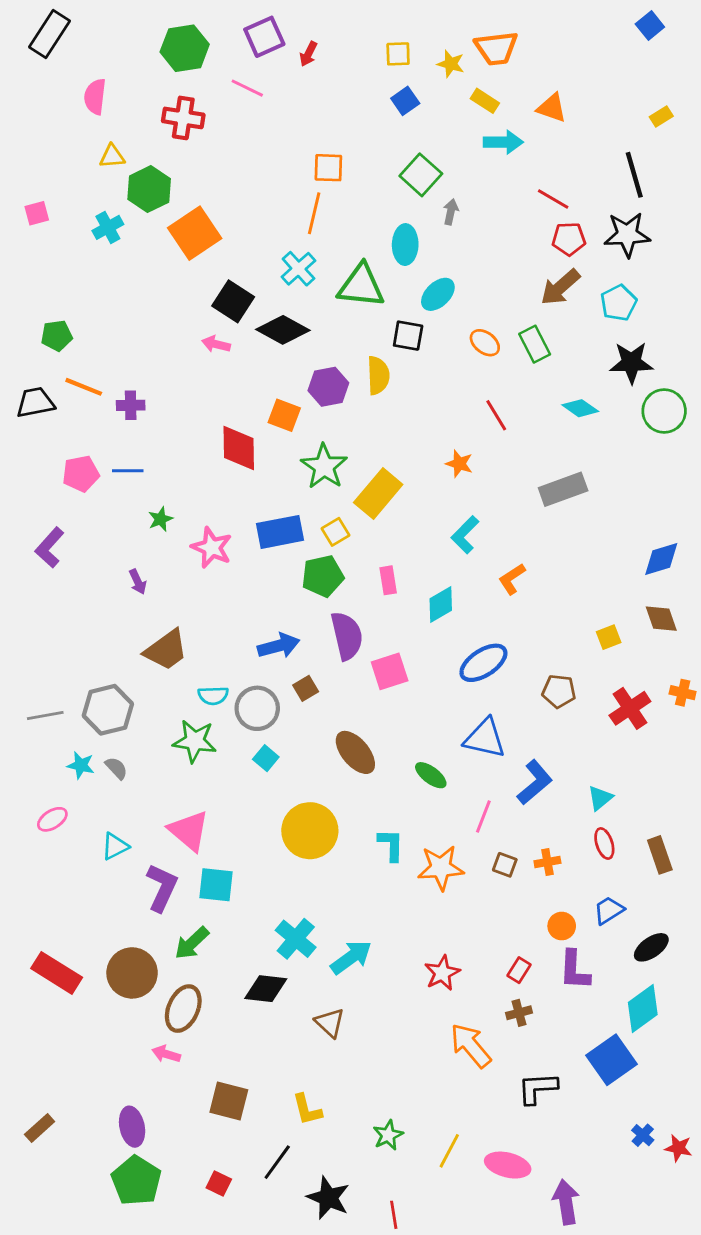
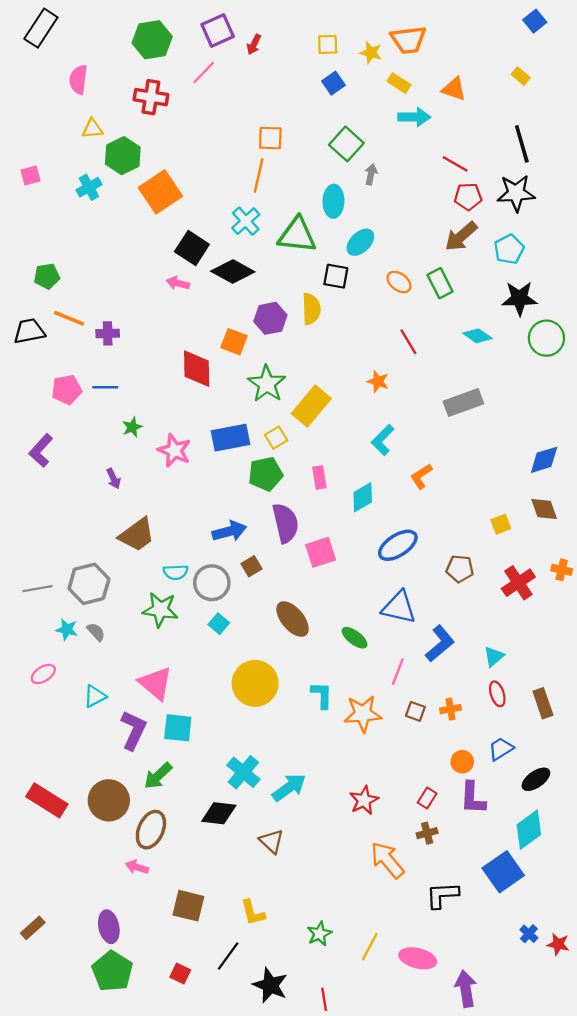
pink line: (247, 88) -> (204, 73), turned -72
yellow rectangle: (661, 116) -> (521, 76), moved, turned 72

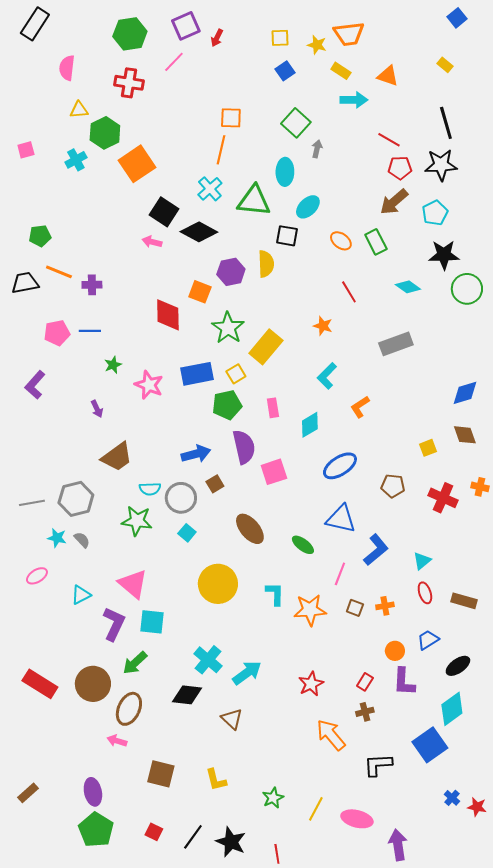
red cross: (518, 583) -> (443, 498), turned -32
brown rectangle: (543, 703) -> (464, 601), turned -55
black line: (228, 956) -> (193, 837), moved

